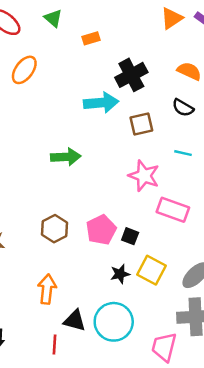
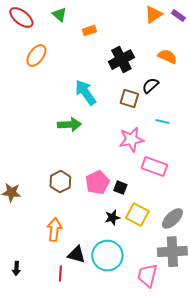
cyan arrow: (101, 103) -> (85, 93), moved, turned -120
black semicircle: (183, 108) -> (150, 86), moved, turned 108
brown square: (141, 124) -> (129, 99), turned 30
pink star: (144, 176) -> (131, 140), turned -30

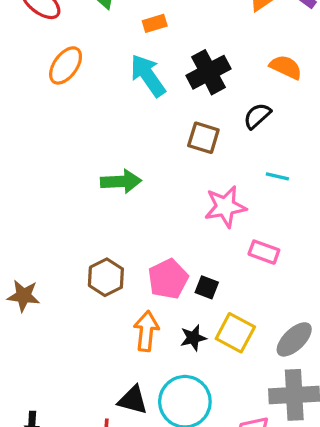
cyan arrow: (85, 93) -> (148, 76), moved
brown square: (129, 99) -> (203, 138), moved
pink rectangle: (154, 167) -> (264, 252), size x0.7
orange arrow: (54, 230) -> (146, 331), moved

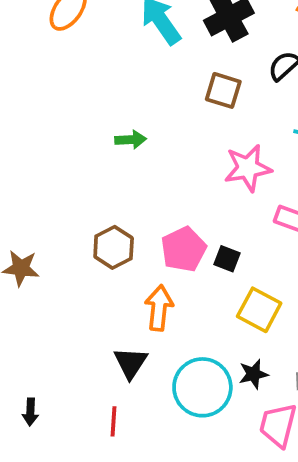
green arrow: (121, 181) -> (131, 140), size x0.7
black star: (193, 338) -> (253, 374), moved
black triangle: (133, 400) -> (131, 363), moved, turned 48

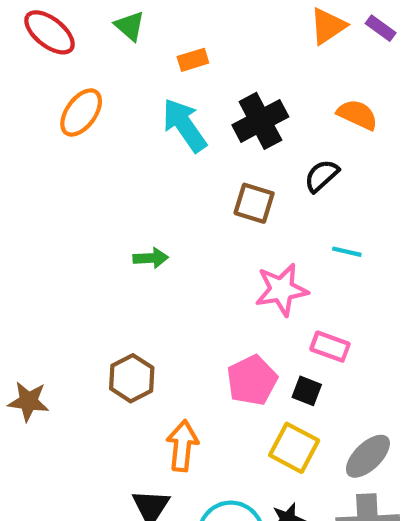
pink pentagon: (184, 249) -> (252, 380), moved
black square: (227, 259) -> (307, 391), moved

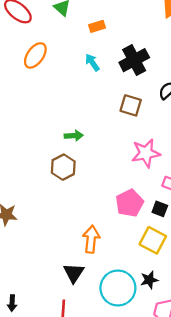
cyan arrow: (184, 125) -> (92, 62), size x0.6
brown hexagon: (132, 378) -> (63, 167), moved

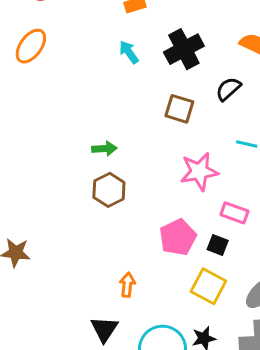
orange ellipse: (35, 55) -> (31, 46), moved
brown hexagon: (63, 167) -> (109, 190), moved
orange arrow: (91, 239) -> (127, 285), size x0.7

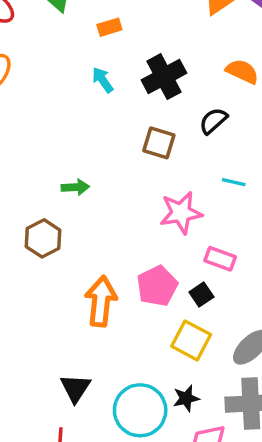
brown hexagon: (109, 190) -> (43, 238), moved
black square: (218, 245) -> (201, 294), turned 35
orange arrow: (127, 285) -> (101, 301), moved, size x1.8

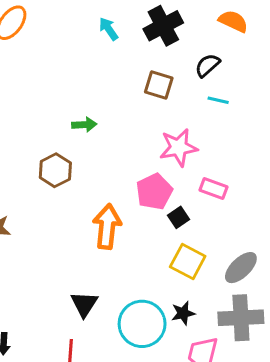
cyan line: (234, 182) -> (218, 100), moved
pink pentagon: (157, 286) -> (154, 192), moved
black square: (201, 294) -> (179, 217), moved

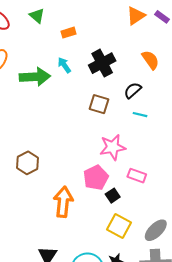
orange semicircle: (233, 21) -> (150, 60), turned 30
green arrow: (84, 125) -> (35, 77), moved, size x1.8

